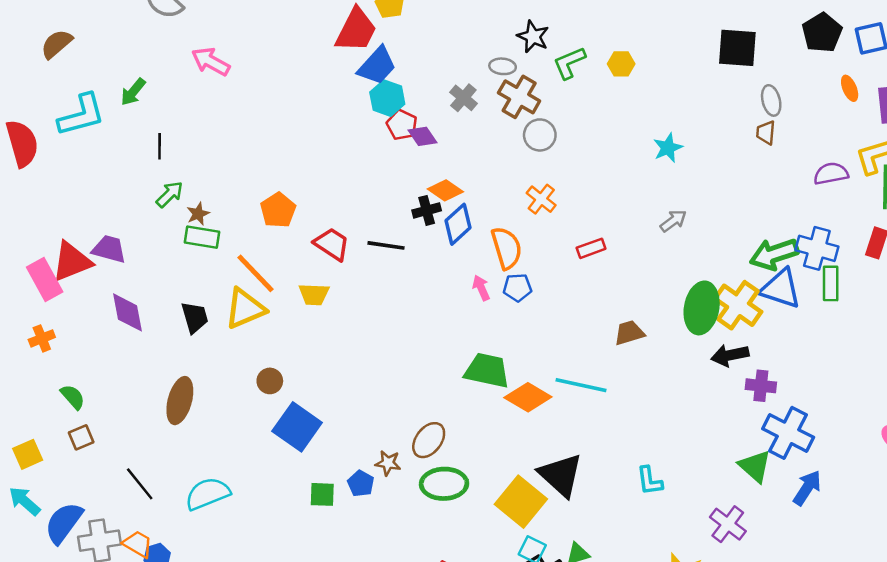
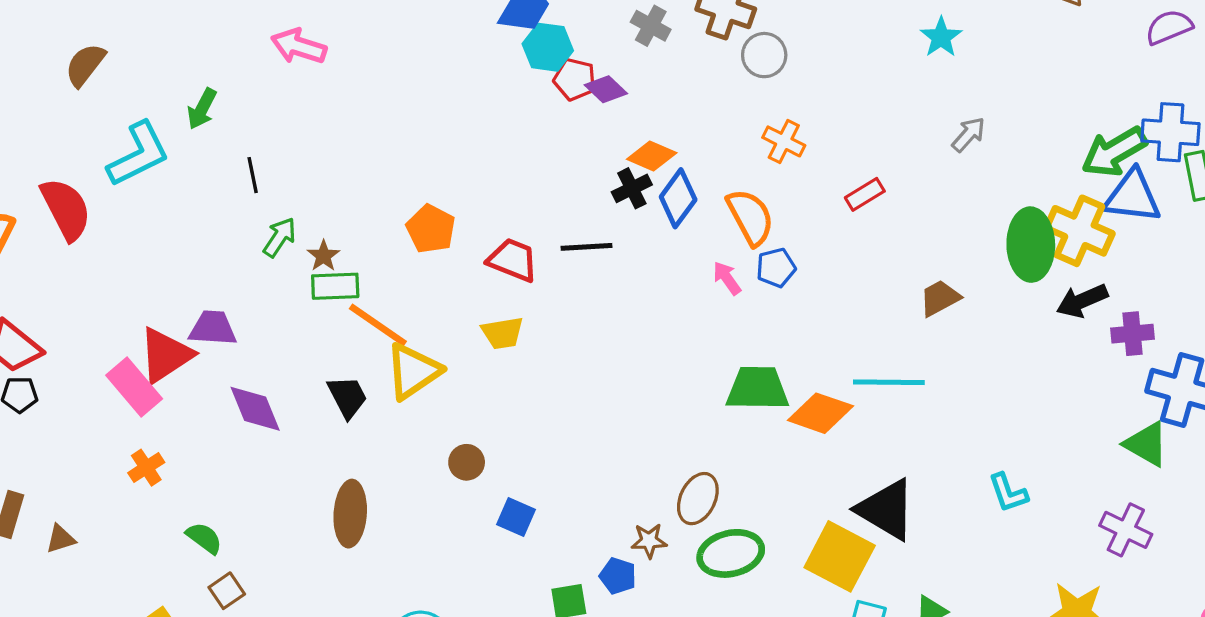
orange line: (255, 273) -> (378, 325), moved
blue square: (297, 427) -> (516, 517), size x0.6

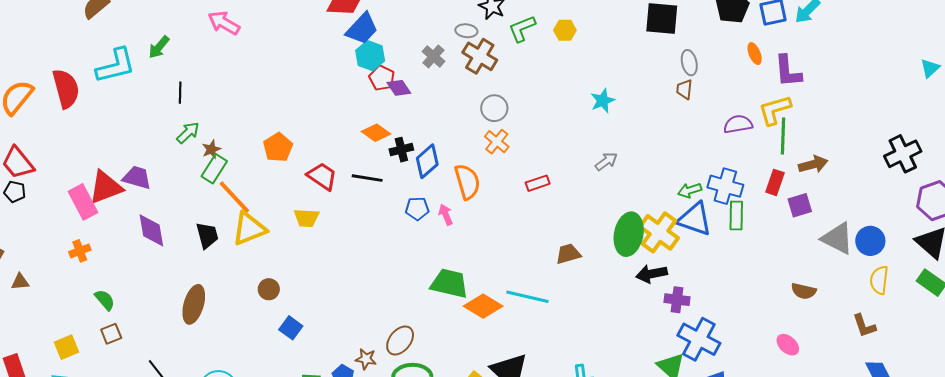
gray circle: (764, 55) -> (494, 108), moved
green arrow: (1114, 152) -> (690, 190), size x0.6
orange diamond: (652, 156) -> (376, 133), moved
blue pentagon: (776, 268) -> (417, 209), moved
green rectangle: (335, 286) -> (214, 169), turned -68

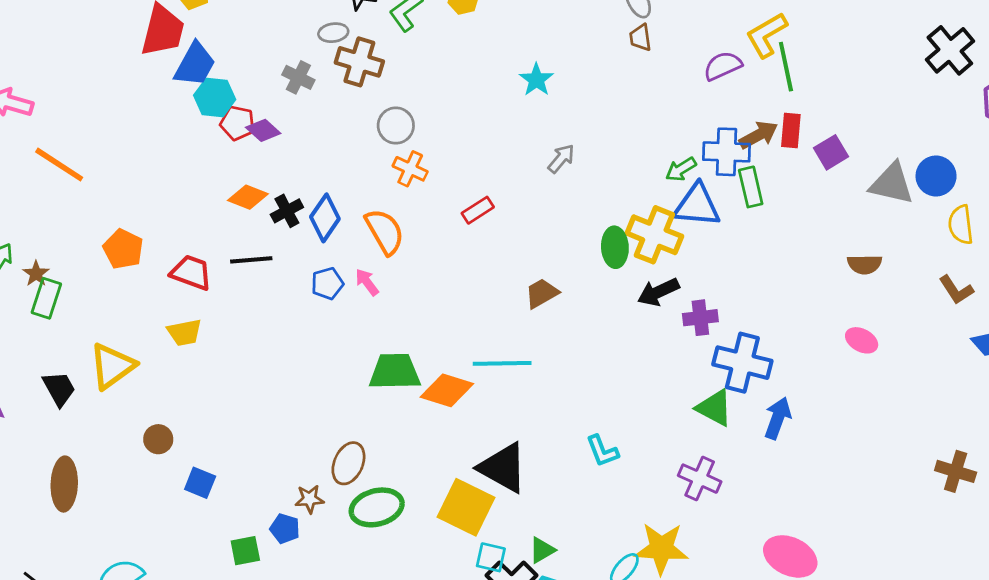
brown arrow: (813, 164) -> (759, 135), moved
orange line: (234, 197) -> (59, 165), moved
green ellipse: (629, 234) -> (615, 247), size x0.7

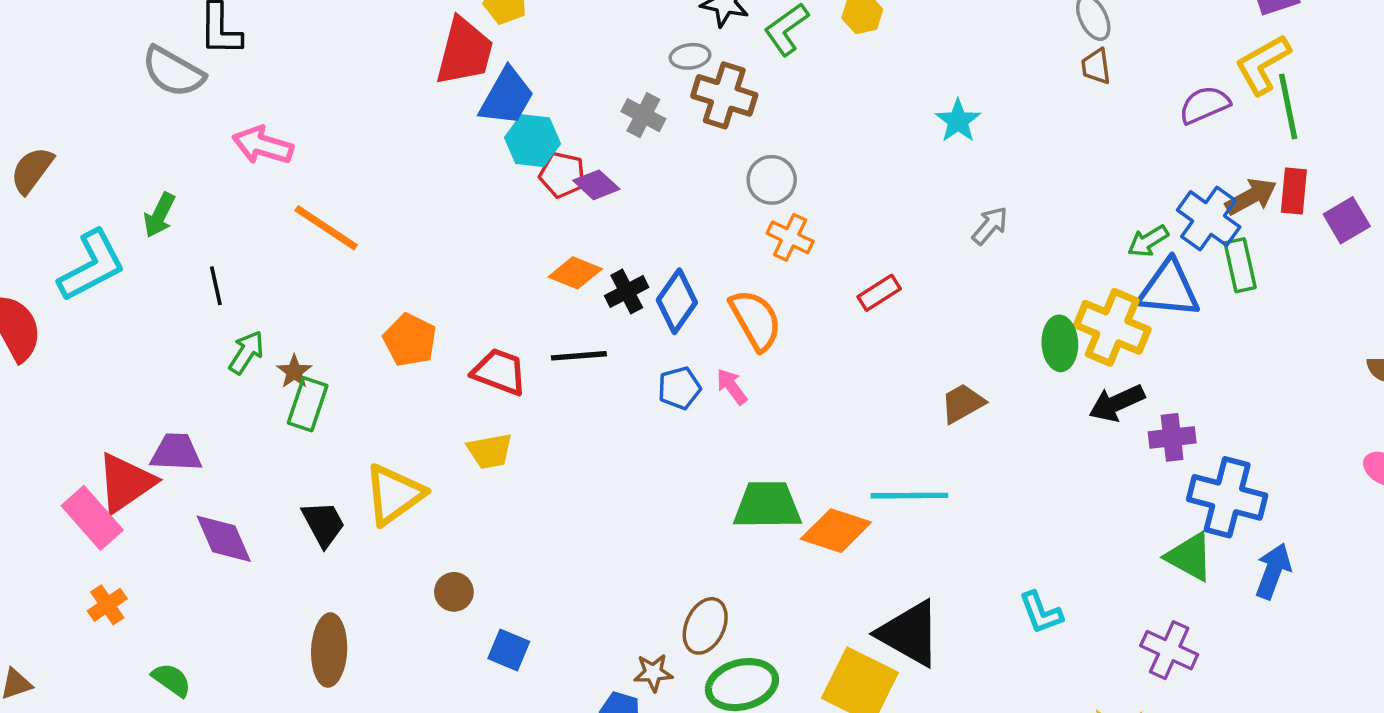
blue cross: (727, 152) -> (1209, 219), turned 33

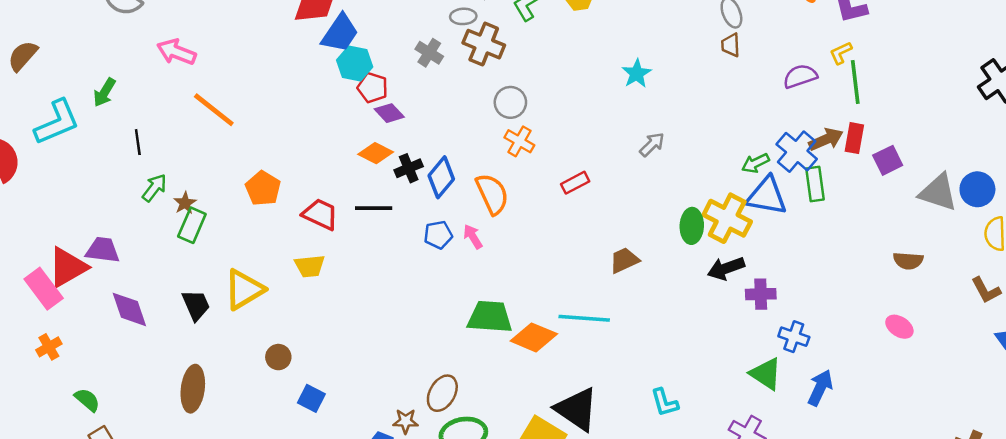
yellow L-shape: (1263, 64) -> (841, 53), size x0.6
purple diamond: (596, 185) -> (389, 113), moved
blue cross: (1227, 497) -> (794, 337), size x0.6

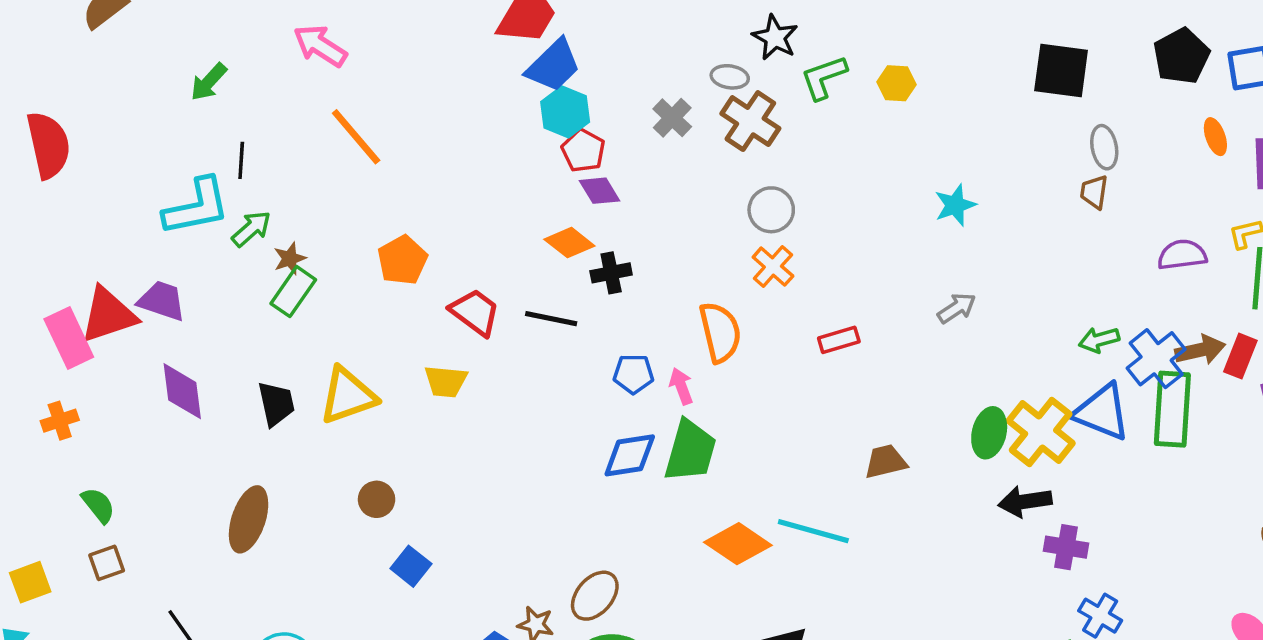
cyan L-shape: (57, 122) -> (197, 207), moved
green arrow: (755, 163) -> (1099, 340), moved
blue diamond: (441, 177) -> (630, 455), moved, turned 30
green rectangle: (815, 184) -> (1172, 409), size x1.5
green trapezoid: (490, 317) -> (690, 451), moved, turned 90

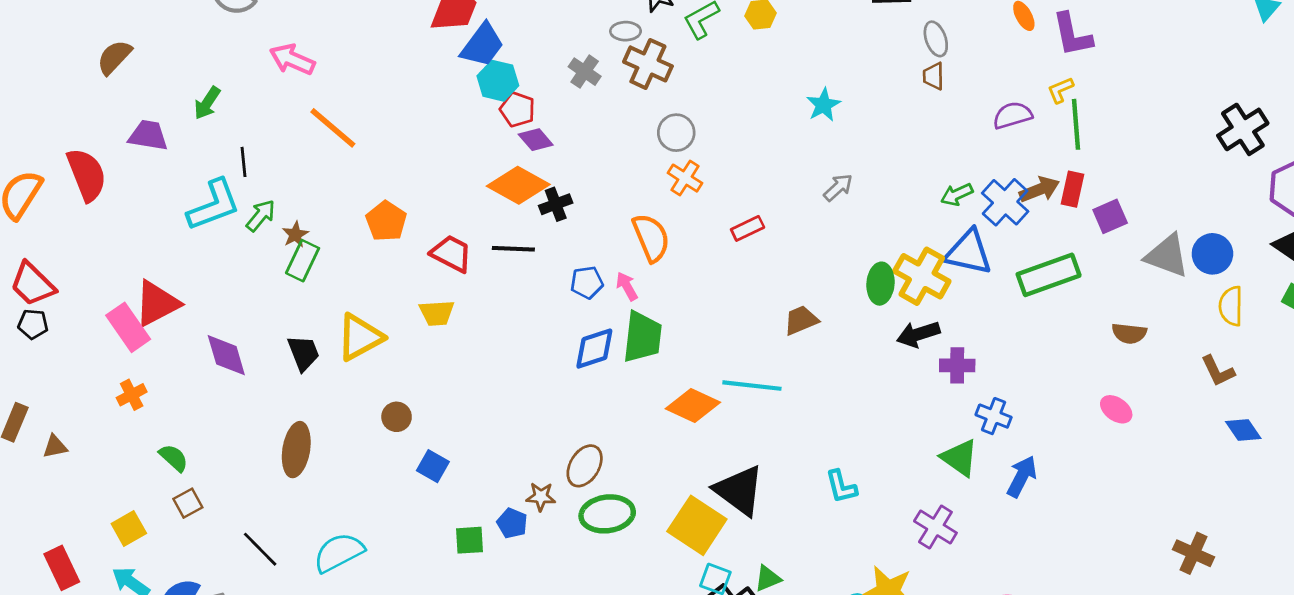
orange diamond: (569, 243) -> (518, 185), size x1.5
purple trapezoid: (162, 301) -> (148, 135), moved
green rectangle: (1172, 409) -> (1049, 275), moved, turned 76

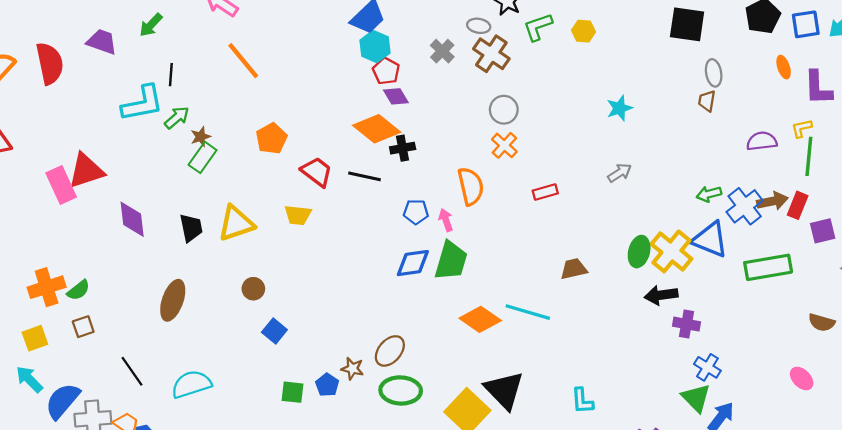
orange cross: (132, 395) -> (47, 287), moved, size x1.6
green semicircle: (174, 458) -> (78, 290), turned 90
green triangle: (960, 458) -> (696, 398), moved

